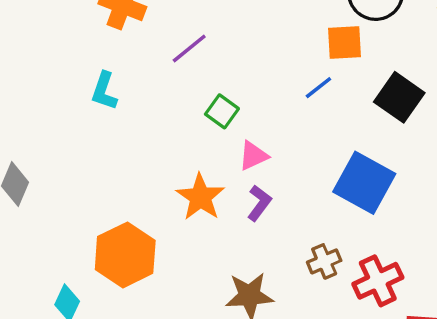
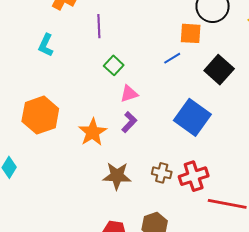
purple line: (189, 48) -> (99, 26), turned -60
orange star: (200, 197) -> (93, 132), moved
orange hexagon: (125, 255) -> (40, 115), moved
brown cross: (324, 261) -> (162, 173), moved, turned 30

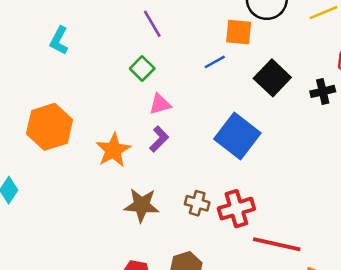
purple line: (99, 26) -> (152, 24), moved, turned -30

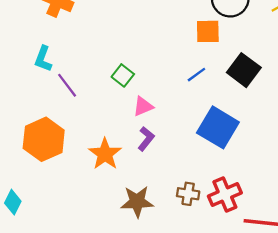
purple line: (152, 24) -> (67, 85), moved
blue line: (215, 62) -> (196, 75), moved

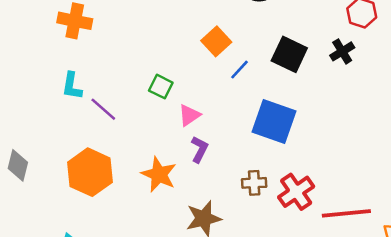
orange square: (208, 31) -> (216, 41), moved, turned -30
brown cross: (188, 194) -> (254, 183), moved

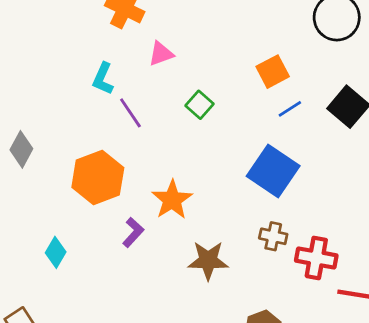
pink triangle: (189, 115) -> (161, 54), moved
blue square: (274, 121) -> (273, 171), moved
purple L-shape: (200, 149) -> (133, 232), moved
red cross: (296, 192) -> (316, 258), turned 30

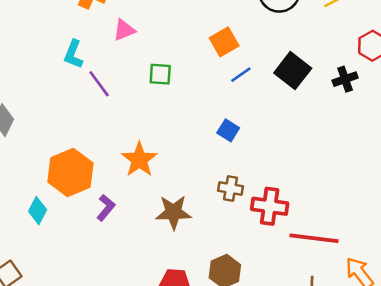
green square: (199, 105) -> (160, 74), turned -35
blue square: (273, 171) -> (228, 130), size x0.5
orange hexagon: (98, 177) -> (70, 172), moved
purple L-shape: (133, 232) -> (106, 208), moved

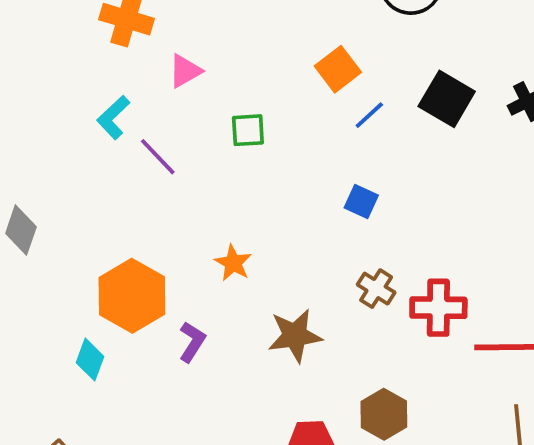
cyan L-shape: (73, 54) -> (113, 117), turned 32
orange star: (139, 160) -> (233, 263), size x0.7
brown cross: (231, 188) -> (376, 289), turned 30

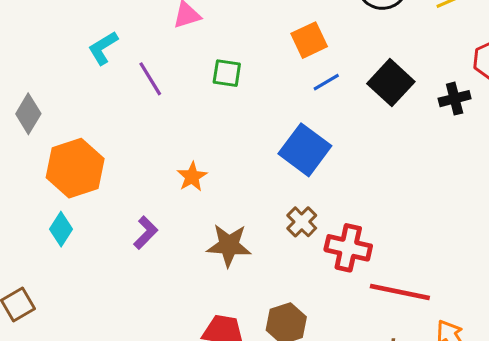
cyan L-shape: (113, 117) -> (103, 48), moved
blue square: (361, 202) -> (305, 150), size x1.8
orange hexagon: (132, 296) -> (75, 168), moved

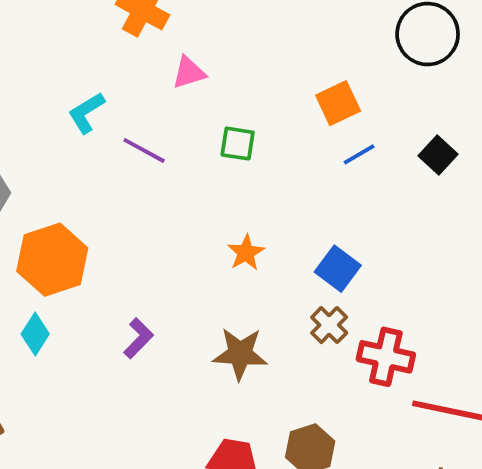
purple line: (150, 79) -> (144, 150), turned -30
black square: (391, 83) -> (438, 155), size x0.7
blue square: (305, 150) -> (338, 269), moved, size x0.7
orange star: (192, 177) -> (246, 253), moved

